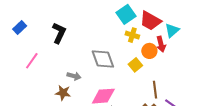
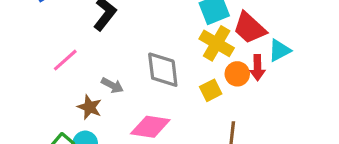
yellow cross: (132, 35) -> (217, 43), size x1.5
pink line: (32, 61) -> (65, 60), moved

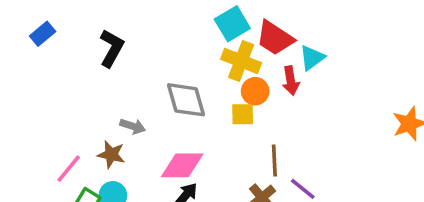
pink line: (65, 60) -> (69, 169), moved
orange circle: (237, 74) -> (255, 91), moved
yellow square: (211, 90) -> (243, 114), turned 35

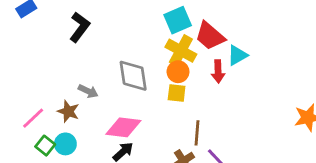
orange circle: (255, 91) -> (178, 72), moved

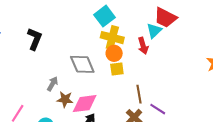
red trapezoid: (210, 36) -> (165, 18), moved
gray arrow: (88, 91) -> (53, 84), turned -72
brown star: (68, 111) -> (65, 99), moved

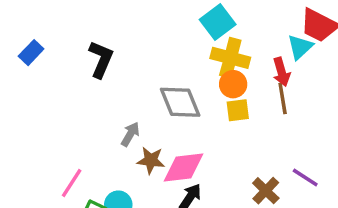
brown line: (139, 94) -> (283, 98), moved

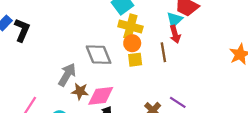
black L-shape: (101, 59) -> (22, 30), moved
red arrow: (281, 72) -> (175, 34), moved
gray arrow: (130, 134) -> (67, 75), size x1.5

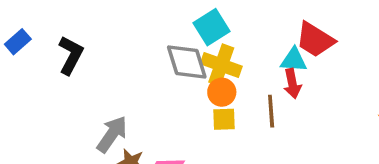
cyan triangle: (175, 20) -> (294, 60), turned 42
black L-shape: (22, 30) -> (71, 55), moved
gray diamond: (99, 55) -> (187, 62), moved

